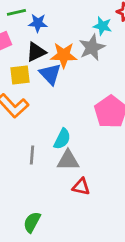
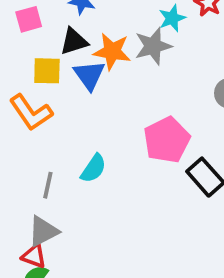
cyan star: (102, 26) -> (172, 18), turned 30
gray triangle: (68, 160) -> (43, 231), moved, turned -35
red triangle: (81, 187) -> (34, 256), moved

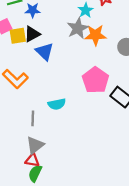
orange star: (112, 51) -> (95, 35), moved
yellow square: (47, 71) -> (18, 36), moved
cyan semicircle: (93, 168) -> (57, 104), turned 54

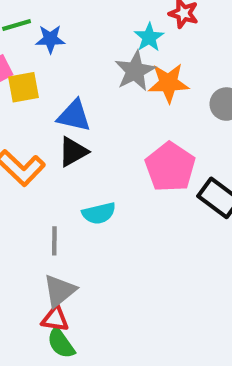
black triangle: (32, 34) -> (73, 152), moved
blue triangle: (45, 52) -> (74, 116), turned -30
green semicircle: (35, 173) -> (61, 343), turned -60

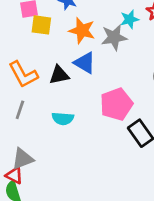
orange star: (168, 83) -> (82, 31), moved
blue triangle: (74, 116) -> (85, 63), moved
gray line: (54, 241) -> (20, 110), moved

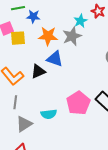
pink pentagon: (116, 104) -> (78, 103), moved
cyan semicircle: (63, 119) -> (49, 114), moved
gray triangle: (23, 159) -> (24, 124), moved

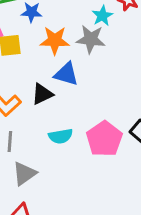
gray star: (72, 36) -> (91, 39), turned 30
cyan semicircle: (49, 114) -> (61, 136), moved

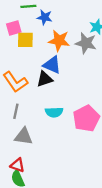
blue triangle: (66, 74) -> (52, 65), moved
gray triangle: (24, 174) -> (24, 136), turned 36

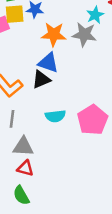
yellow square: (25, 40) -> (15, 14), moved
red triangle: (17, 165) -> (25, 168), moved

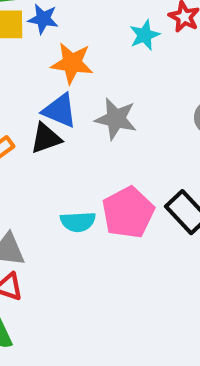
gray star: (84, 35) -> (116, 119), moved
cyan semicircle: (55, 116) -> (78, 222), moved

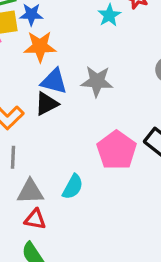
orange star: (72, 63) -> (40, 46), moved
cyan semicircle: (78, 222) -> (73, 187), moved, turned -50

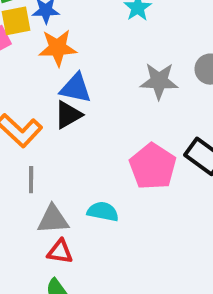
gray star: (97, 81) -> (159, 81), moved
cyan semicircle: (73, 187) -> (103, 212), turned -105

